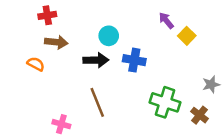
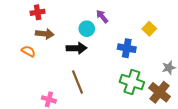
purple arrow: (166, 20) -> (102, 16), moved
blue cross: (134, 60) -> (127, 48), moved
brown cross: (200, 115) -> (160, 92), size x1.5

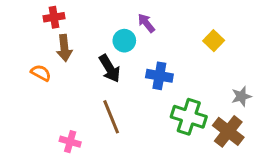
brown arrow: (45, 34) -> (64, 48), turned 78
black arrow: (77, 48) -> (110, 68), turned 60
blue cross: (127, 48) -> (159, 76), moved

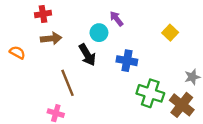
brown arrow: (64, 48) -> (51, 38), turned -90
orange semicircle: (41, 73) -> (17, 52), moved
brown line: (111, 117) -> (67, 83), moved

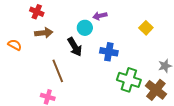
red cross: (43, 14) -> (37, 12), turned 32
purple arrow: (116, 19) -> (100, 16), turned -64

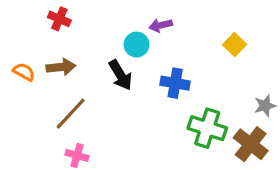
brown arrow: (44, 33) -> (61, 67), moved
brown line: (58, 71) -> (71, 114), moved, turned 65

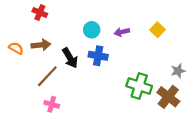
purple arrow: (161, 25) -> (122, 32), moved
black arrow: (120, 75) -> (70, 58), moved
blue cross: (175, 83) -> (98, 56), moved

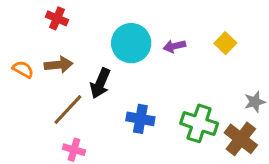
cyan circle: (92, 30) -> (131, 43), size x1.6
blue cross: (98, 56) -> (140, 119), moved
black arrow: (70, 58) -> (100, 83), turned 54

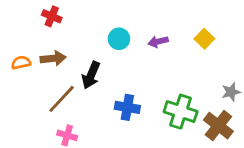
cyan circle: (131, 43) -> (119, 39), size x0.6
orange semicircle: (23, 69) -> (21, 63), turned -42

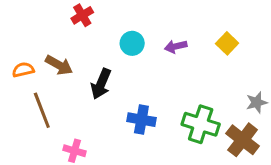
red cross: (52, 16) -> (82, 15), moved, turned 36
brown arrow: (53, 58) -> (59, 65), turned 35
brown line: (62, 99) -> (42, 110), moved, turned -64

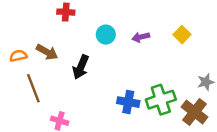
red cross: (82, 15) -> (66, 12), turned 35
blue cross: (141, 120) -> (128, 102), moved
green cross: (201, 124) -> (161, 100), turned -36

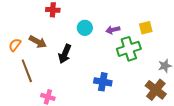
yellow square: (182, 35) -> (146, 28), turned 32
orange semicircle: (18, 56) -> (15, 45), turned -40
green cross: (161, 100) -> (129, 49), moved

